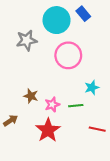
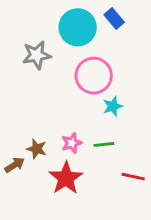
cyan star: (92, 87) -> (113, 106), moved
brown star: (31, 96) -> (37, 149), moved

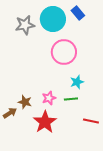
gray star: (37, 55) -> (25, 25), moved
cyan star: (113, 106) -> (77, 82), moved

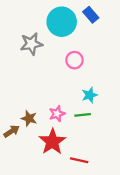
gray star: (25, 25) -> (31, 44), moved
pink circle: (64, 52) -> (74, 60), size x0.6
red line: (91, 121) -> (79, 160), moved

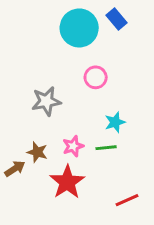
gray star: (31, 44) -> (46, 101), moved
red line: (79, 160) -> (127, 200), moved, turned -36

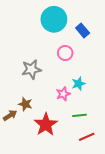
blue rectangle: (117, 19) -> (83, 31), moved
pink star: (73, 146) -> (63, 94), moved
green line: (106, 148) -> (79, 115), moved

